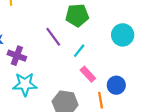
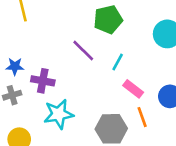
orange line: (101, 100) -> (142, 117), moved

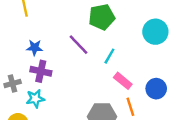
blue star: (15, 66) -> (35, 48), moved
cyan star: (59, 114) -> (35, 99), moved, size x0.7

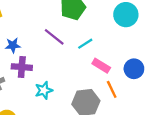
cyan line: (109, 56) -> (85, 44), turned 35
cyan star: (35, 99) -> (44, 90), moved

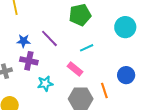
purple line: (54, 37) -> (49, 38), moved
pink rectangle: (101, 66) -> (75, 69), moved

